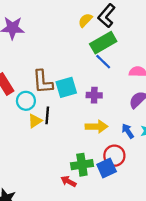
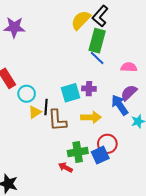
yellow semicircle: (85, 20) -> (81, 20), size x1.5
green rectangle: (103, 43) -> (97, 41), turned -45
brown L-shape: (43, 82) -> (57, 120), moved
cyan square: (66, 87) -> (71, 93), moved
blue arrow: (128, 131) -> (120, 105), moved, size x1.5

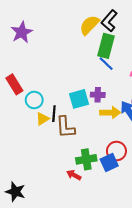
purple star: (14, 27) -> (22, 32), turned -30
yellow arrow: (91, 117) -> (110, 113), moved

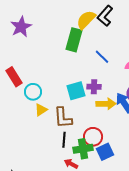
green rectangle: (106, 46) -> (74, 40), moved
black line: (54, 114) -> (64, 140), moved
red circle: (116, 151) -> (93, 137), moved

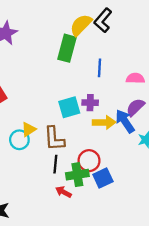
blue line: (102, 57) -> (99, 68), turned 49
cyan circle: (33, 92) -> (19, 140), moved

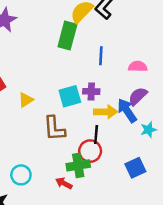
yellow triangle: (29, 129) -> (26, 100), moved
cyan circle: (19, 140) -> (21, 175), moved
black line: (55, 164) -> (96, 134), moved
blue square: (103, 178) -> (135, 168), moved

